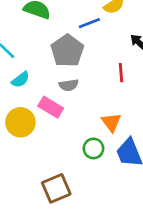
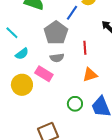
blue line: (89, 23) -> (72, 13), turned -35
red line: (121, 73) -> (85, 48), moved
orange triangle: (111, 122) -> (90, 75), moved, turned 49

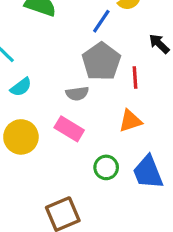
gray pentagon: (56, 33) -> (101, 61), moved
red line: (85, 48) -> (135, 77), moved
pink rectangle: (44, 74) -> (69, 129), moved

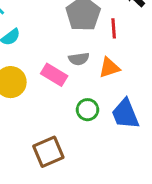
gray semicircle: (77, 94) -> (79, 59), moved

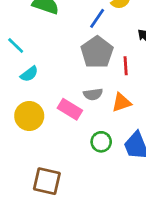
brown square: (48, 152) -> (47, 181), moved, turned 36

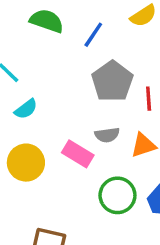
blue line: (97, 18) -> (93, 35), moved
green circle: (101, 142) -> (117, 195), size x1.4

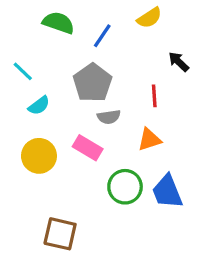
gray pentagon: (112, 81) -> (93, 83), moved
gray semicircle: (107, 135) -> (109, 117), moved

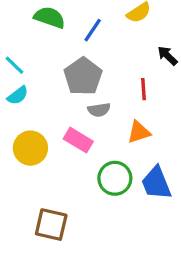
cyan semicircle: (39, 106) -> (18, 95), moved

